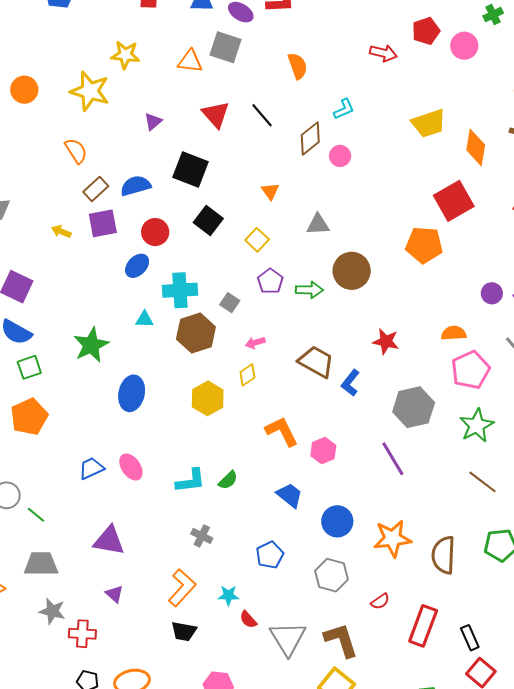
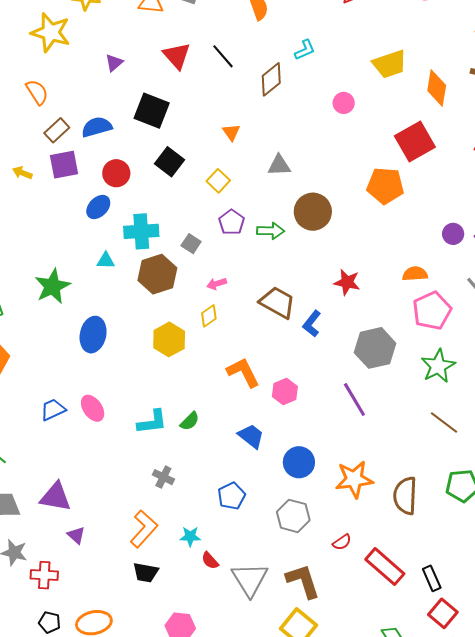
pink circle: (340, 156) -> (344, 103), moved
purple triangle: (109, 541) -> (56, 497), moved
red rectangle: (423, 626) -> (385, 567), turned -69

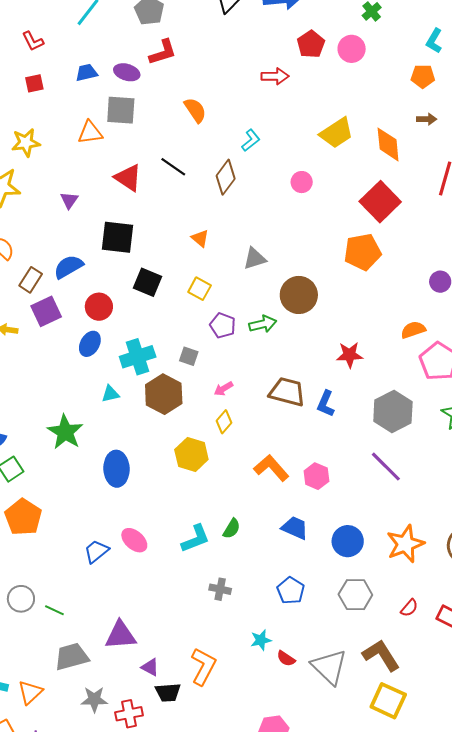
orange L-shape: (144, 529) -> (203, 666), moved
black trapezoid: (146, 572) -> (168, 692), moved

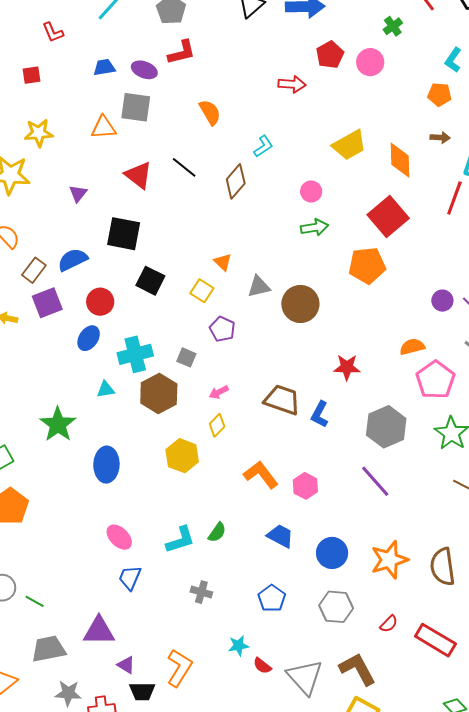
red square: (34, 83) -> (31, 75), moved
orange triangle: (200, 238) -> (223, 262), moved
gray triangle: (255, 259) -> (259, 287), moved
green arrow: (263, 324) -> (315, 227), moved
blue trapezoid: (96, 551) -> (130, 578), moved, turned -32

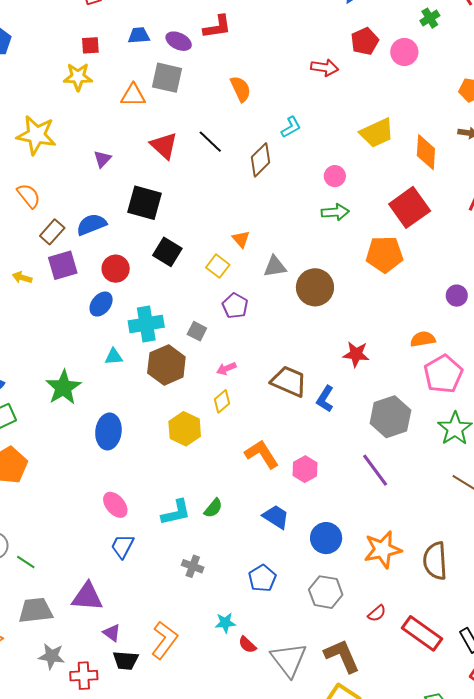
red square: (31, 75) -> (90, 45), moved
yellow star: (39, 133) -> (78, 77), moved

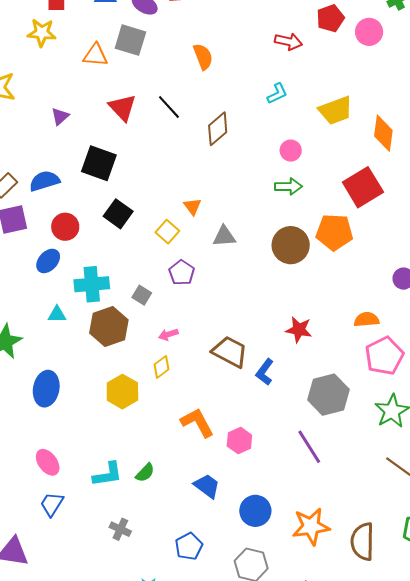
cyan L-shape: (291, 127) -> (277, 94), moved
brown circle: (315, 287) -> (291, 245), moved

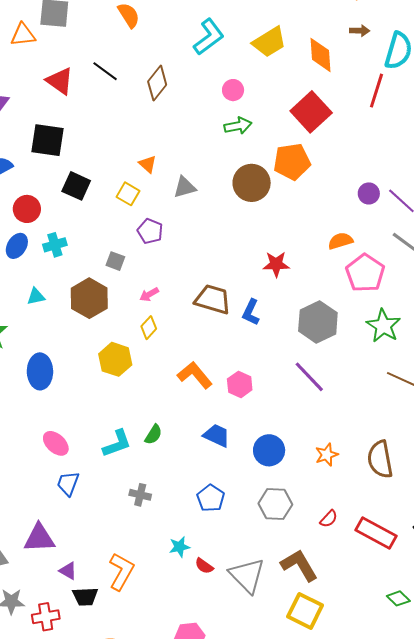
cyan L-shape: (277, 94) -> (209, 37), size x1.6
cyan cross: (92, 284) -> (55, 245), moved, size x0.7
orange star: (311, 526) -> (327, 455), size x0.6

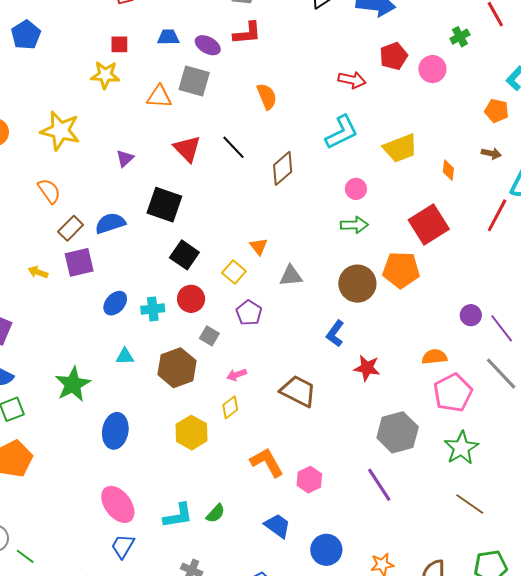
orange diamond: (320, 55) -> (448, 170), size x0.6
red circle: (27, 209) -> (191, 299), moved
blue L-shape: (251, 312) -> (335, 334), moved
pink ellipse: (56, 443) -> (118, 504), size x1.4

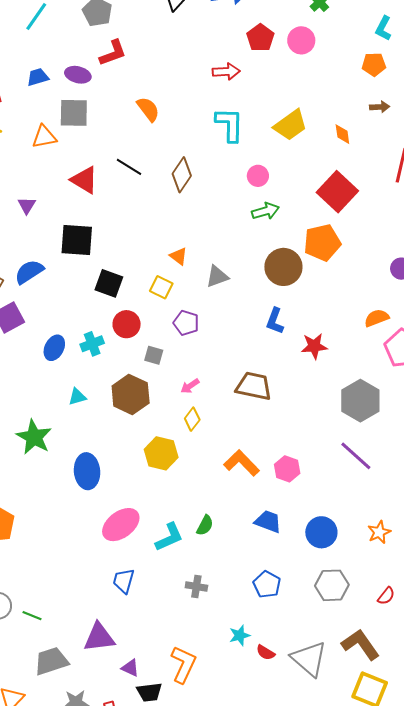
cyan L-shape: (342, 132) -> (230, 125), turned -48
pink ellipse: (118, 504) -> (121, 525), moved, turned -75

